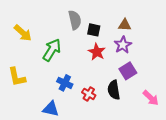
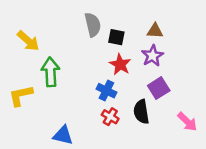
green arrow: (52, 50) -> (51, 72), moved, turned -35
yellow L-shape: (17, 77) -> (21, 96), turned 90
blue cross: (65, 83) -> (106, 91), moved

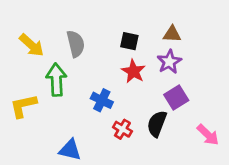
gray semicircle: (93, 25) -> (76, 44), moved
blue cross: (106, 91) -> (102, 100), moved
black semicircle: (141, 112) -> (157, 124), turned 30

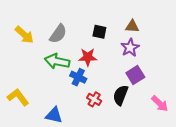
gray semicircle: (76, 44) -> (58, 34), turned 48
red star: (133, 71) -> (88, 57), moved, turned -30
green arrow: (56, 80) -> (57, 61), moved, turned -75
yellow L-shape: (23, 106) -> (18, 97), moved, turned 65

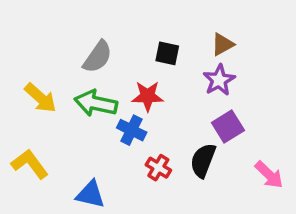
brown triangle: (132, 26) -> (223, 44), turned -32
yellow arrow: (24, 35) -> (40, 98), moved

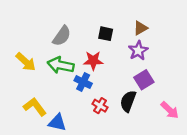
yellow L-shape: (30, 164) -> (35, 107), moved

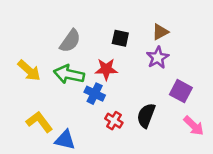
purple square: (144, 80) -> (181, 91), moved, turned -30

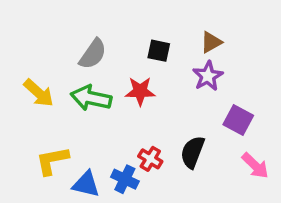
blue cross: (95, 94) -> (125, 179), moved
yellow L-shape: (39, 122) -> (52, 161), turned -64

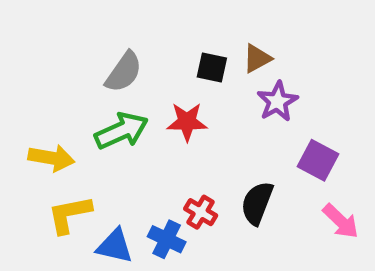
brown triangle: (211, 42) -> (257, 58), moved
yellow arrow: (39, 93) -> (51, 158), moved, turned -32
green arrow: (91, 98) -> (121, 131), turned 144

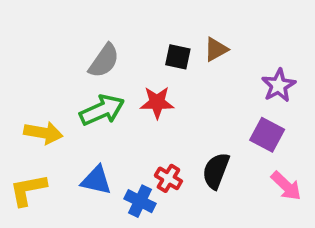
purple star: (277, 101) -> (279, 85), moved
yellow L-shape: (70, 214) -> (28, 190), moved
blue triangle: (115, 246) -> (96, 180), moved

